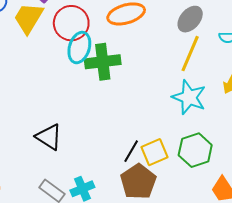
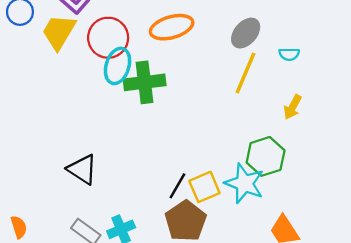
cyan star: (189, 97) -> (244, 183), moved
green hexagon: (195, 150) -> (266, 156), moved

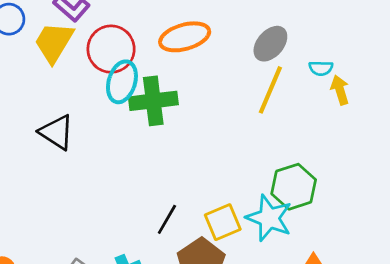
yellow arrow: (293, 107) -> (340, 90), moved, turned 135
black triangle: (82, 169) -> (57, 132), moved
black line: (177, 186) -> (167, 219), moved

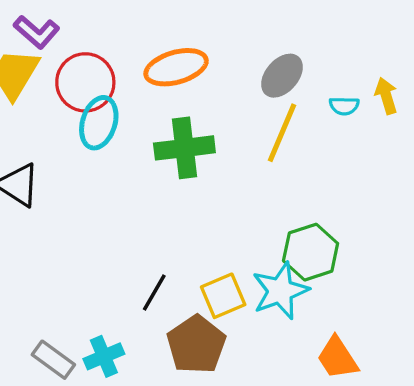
yellow arrow: (340, 90) -> (386, 96), moved
green cross: (153, 101) -> (184, 148), moved
cyan star: (269, 218) -> (280, 291), turned 30

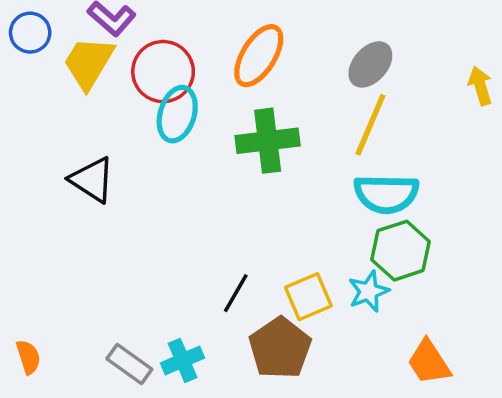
orange ellipse: (176, 67) -> (259, 56), turned -42
cyan semicircle: (344, 106) -> (386, 194), moved, size x2.0
cyan star: (280, 291) -> (369, 291), size x0.7

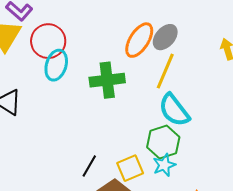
orange ellipse: (259, 56) -> (139, 40), moved
cyan semicircle: (386, 194) -> (174, 110), turned 51
green hexagon: (401, 251) -> (163, 142), moved

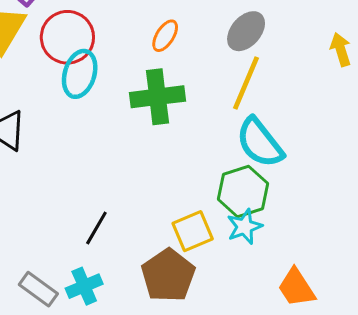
orange ellipse: (139, 40) -> (165, 36), moved, size x0.6
black line: (89, 166) -> (96, 228), moved

